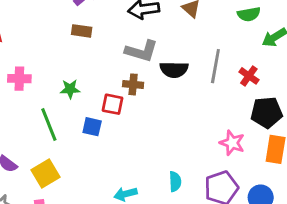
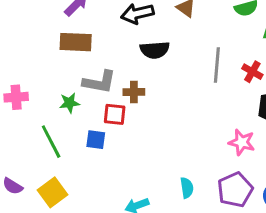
brown rectangle: (82, 31) -> (76, 42), size x1.5
gray L-shape: (141, 51) -> (99, 82), moved
black semicircle: (174, 70) -> (155, 50), moved

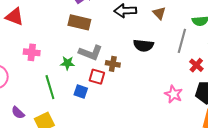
black semicircle: (155, 50) -> (143, 45), moved
gray line: (217, 65) -> (182, 41), moved
pink star: (242, 142) -> (173, 94), moved

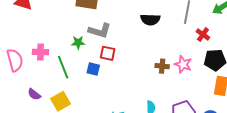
pink cross: (32, 52) -> (41, 52), moved
brown cross: (113, 64) -> (162, 66), moved

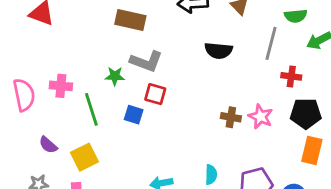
red cross: (203, 34) -> (291, 76), turned -32

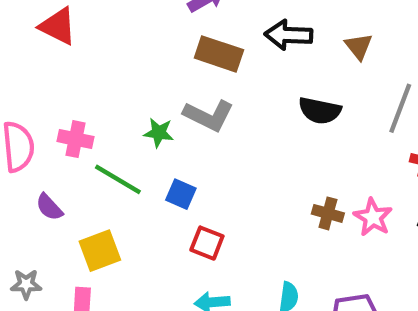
brown rectangle: (130, 20) -> (219, 54), moved
red square: (155, 94) -> (207, 243), moved
green line: (91, 109) -> (118, 179), turned -48
purple semicircle: (48, 145) -> (49, 207), moved

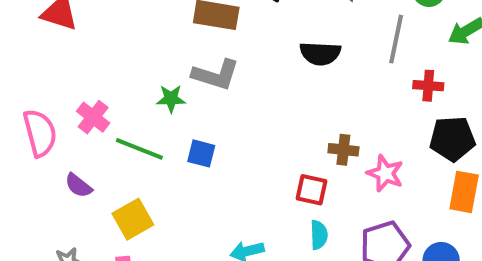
pink cross: (76, 139) -> (93, 117), turned 36
pink star: (373, 217) -> (385, 173), moved
red square: (207, 243) -> (311, 190), moved

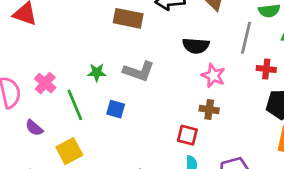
gray L-shape: (216, 75) -> (139, 71), moved
green line: (139, 149) -> (75, 105), turned 44
pink star: (385, 173) -> (213, 76), moved

